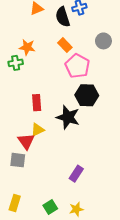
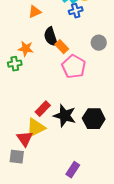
black semicircle: (63, 17) -> (51, 37), moved
black hexagon: (87, 95) -> (94, 119), moved
red rectangle: (37, 103) -> (43, 109), moved, turned 49
yellow triangle: (38, 130) -> (36, 128), size x1.5

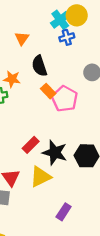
orange triangle: (35, 12) -> (22, 38), turned -32
orange rectangle: (62, 47) -> (48, 91), moved
yellow triangle: (36, 128) -> (40, 177), moved

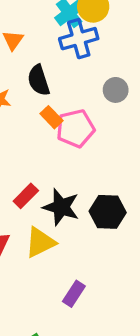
blue cross: (67, 37) -> (79, 39), size x1.6
pink pentagon: (65, 99) -> (76, 128), turned 30

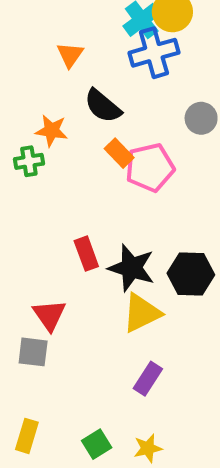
black semicircle: (39, 80) -> (103, 106), turned -32
red rectangle: (26, 196) -> (86, 254), turned -65
yellow triangle: (40, 242) -> (142, 313), moved

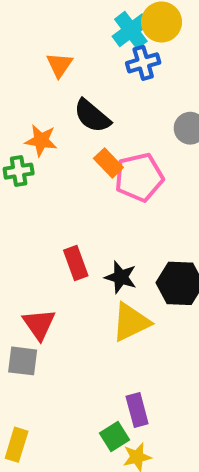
blue cross: (154, 53) -> (143, 63), size x0.7
black star: (131, 268) -> (121, 277), size x0.7
purple rectangle: (148, 379) -> (137, 410), moved, turned -48
green square: (97, 444) -> (115, 437), moved

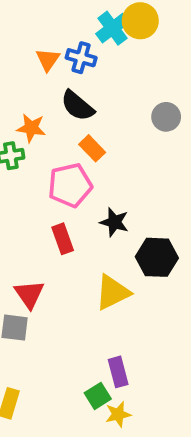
blue cross: (143, 63) -> (81, 58), moved, turned 32
pink pentagon: (139, 177) -> (70, 185), moved
black star: (121, 277) -> (114, 222), moved

